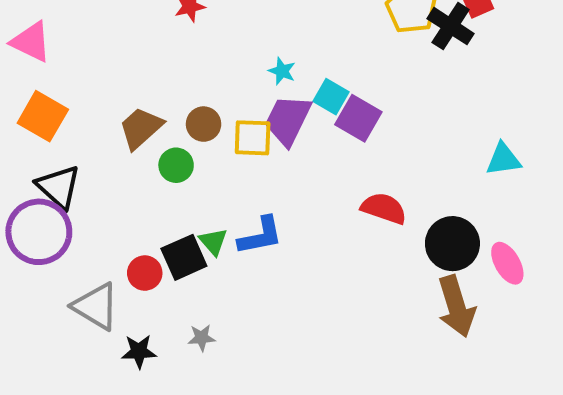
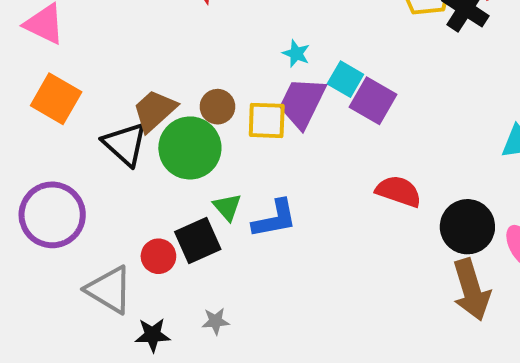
green circle: (176, 165) -> (190, 148), size x1.8
black triangle: (58, 187) -> (125, 144), moved
green triangle: (213, 242) -> (227, 207), moved

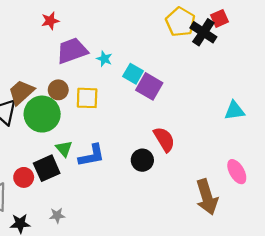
purple trapezoid: (302, 103) -> (72, 51), moved, turned 44
red semicircle: (399, 191) -> (164, 139), turned 40
black circle: (467, 227) -> (142, 160), moved, size x0.7

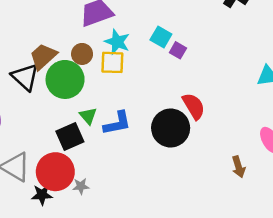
cyan star: (104, 59) -> (117, 42), moved, size x1.5
purple square: (149, 86) -> (178, 50), size x0.6
black circle: (142, 160) -> (171, 128), size x1.6
red circle: (24, 177) -> (55, 172), moved, size x1.8
brown arrow: (207, 197) -> (239, 167), size x0.6

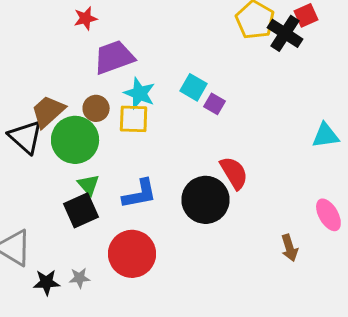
green triangle: (88, 116) -> (89, 185), moved
red circle: (55, 172) -> (132, 254), moved
gray star: (81, 186) -> (80, 278), moved

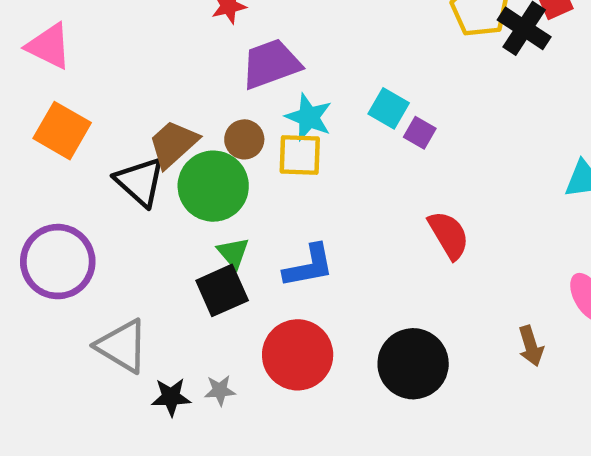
black circle: (205, 200) -> (413, 364), moved

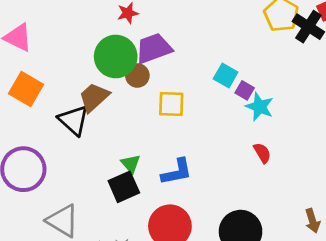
cyan star: (309, 117) -> (260, 107), moved
brown circle: (244, 139) -> (137, 76), moved
green circle: (213, 186) -> (116, 56), moved
red semicircle: (449, 235) -> (262, 153), size x0.7

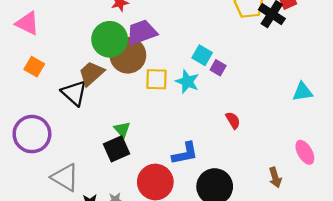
brown circle: (137, 76) -> (128, 55), size x1.8
orange square: (26, 89) -> (34, 67), size x0.7
cyan star: (260, 107) -> (187, 82), moved
blue L-shape: (177, 172) -> (185, 153), moved

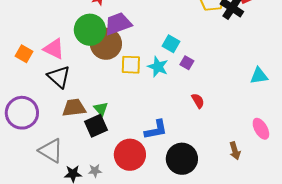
pink triangle: (27, 23) -> (54, 49), moved
purple square: (218, 68) -> (187, 63), moved
brown trapezoid: (91, 74) -> (74, 108), moved, turned 35

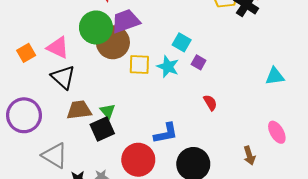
orange square: (24, 54) -> (26, 53), turned 30

